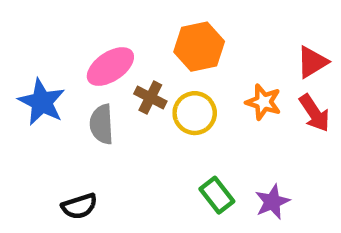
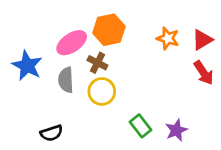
orange hexagon: (199, 47) -> (109, 30), moved
orange star: (263, 102) -> (168, 38), moved
yellow circle: (195, 113) -> (102, 91), moved

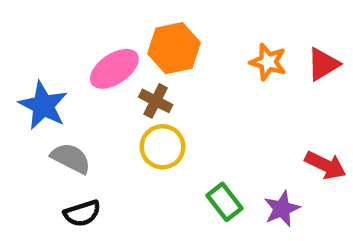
red arrow: (204, 73) -> (325, 165), moved, turned -30
gray semicircle: (66, 80) -> (71, 158), moved, turned 120

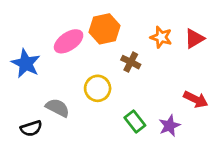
brown cross: (156, 101) -> (131, 62), moved
gray semicircle: (71, 158) -> (58, 108), moved
black semicircle: (82, 213) -> (31, 128), moved

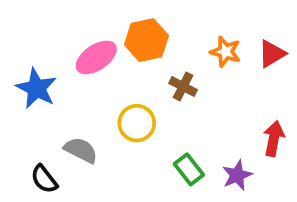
red arrow: (196, 99) -> (274, 139), turned -105
black semicircle: (31, 128) -> (44, 179), turned 70

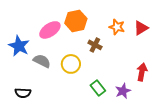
gray semicircle: (81, 150) -> (42, 61), moved
black semicircle: (44, 179) -> (23, 93), turned -49

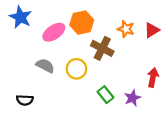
brown cross: (95, 45) -> (102, 48), size x1.5
blue star: (19, 46) -> (20, 17), moved

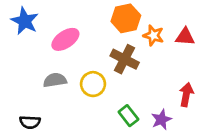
orange hexagon: (82, 23) -> (126, 18), moved
red triangle: (152, 30) -> (185, 37), turned 35
gray semicircle: (45, 66) -> (55, 80), turned -36

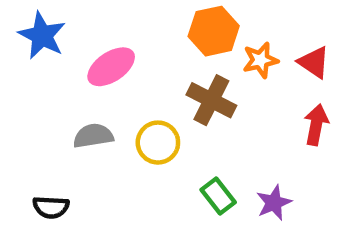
orange star: (153, 35) -> (260, 60), turned -30
red triangle: (185, 37) -> (314, 62), turned 30
red arrow: (186, 95) -> (316, 125), moved

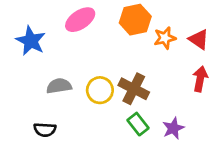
blue star: (42, 36) -> (31, 41), moved
pink ellipse: (111, 67) -> (80, 20), moved
brown cross: (211, 100) -> (134, 89), moved
black semicircle: (51, 207) -> (45, 130), moved

